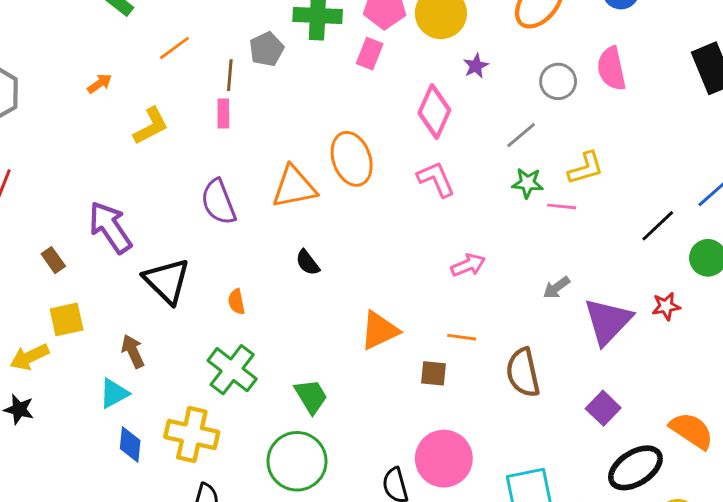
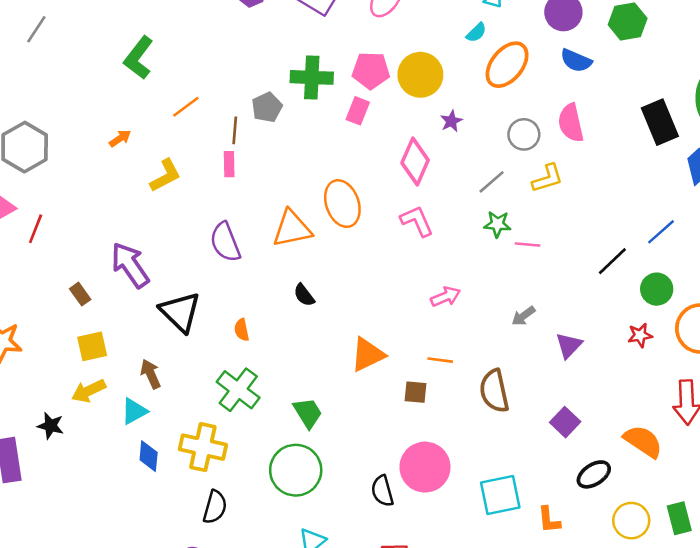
yellow L-shape: (586, 168) -> (548, 178), moved
red star: (666, 306) -> (640, 335), moved
purple triangle: (608, 321) -> (569, 345), size x0.6
yellow arrow: (29, 357) -> (89, 391), moved
black ellipse: (635, 468) -> (594, 474), size x0.7

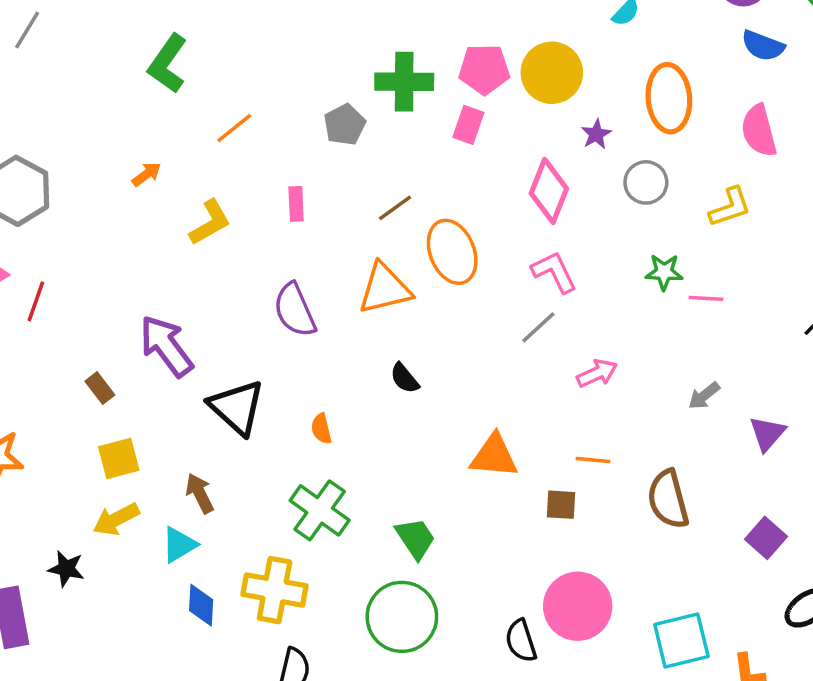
orange ellipse: (507, 65) -> (669, 98), moved, turned -42
brown line: (235, 130) -> (395, 208), moved, turned 52
gray circle: (524, 134) -> (646, 182), moved
gray line: (492, 182) -> (538, 327), moved
orange triangle: (368, 355) -> (494, 456), turned 33

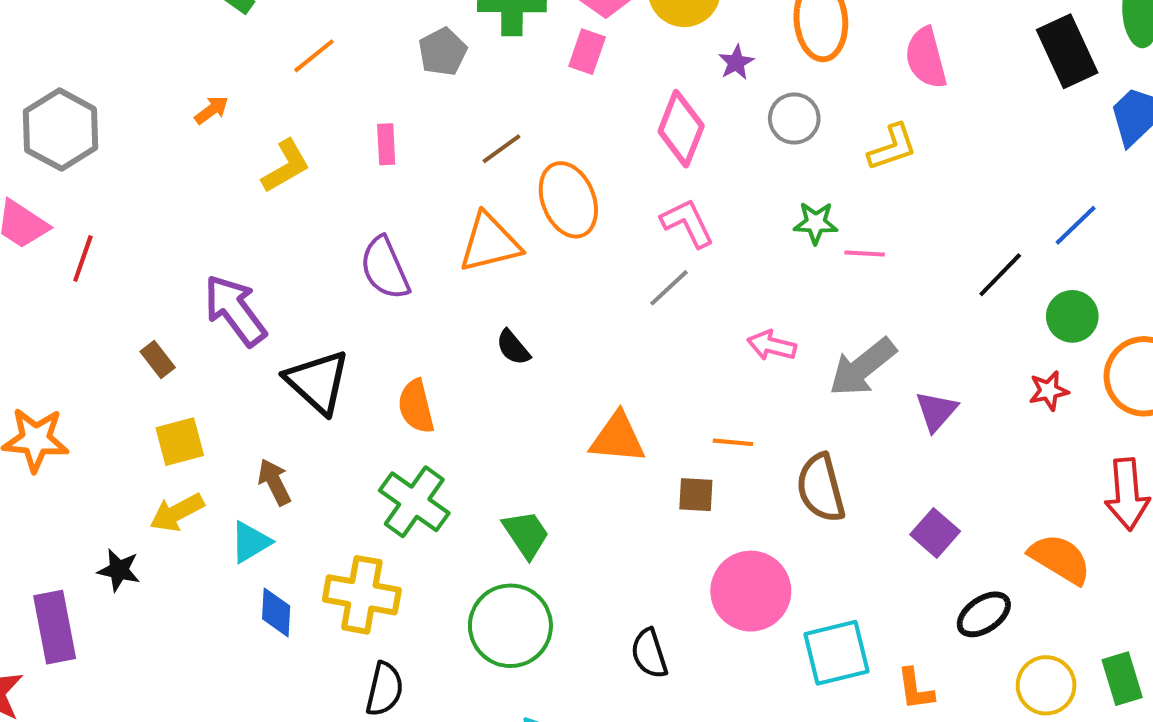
pink arrow: (597, 373) -> (772, 346), moved, turned -141
gray arrow: (704, 396) -> (862, 367), size x1.8
orange semicircle: (321, 429) -> (416, 406), size x1.5
pink circle: (578, 606) -> (751, 591), moved

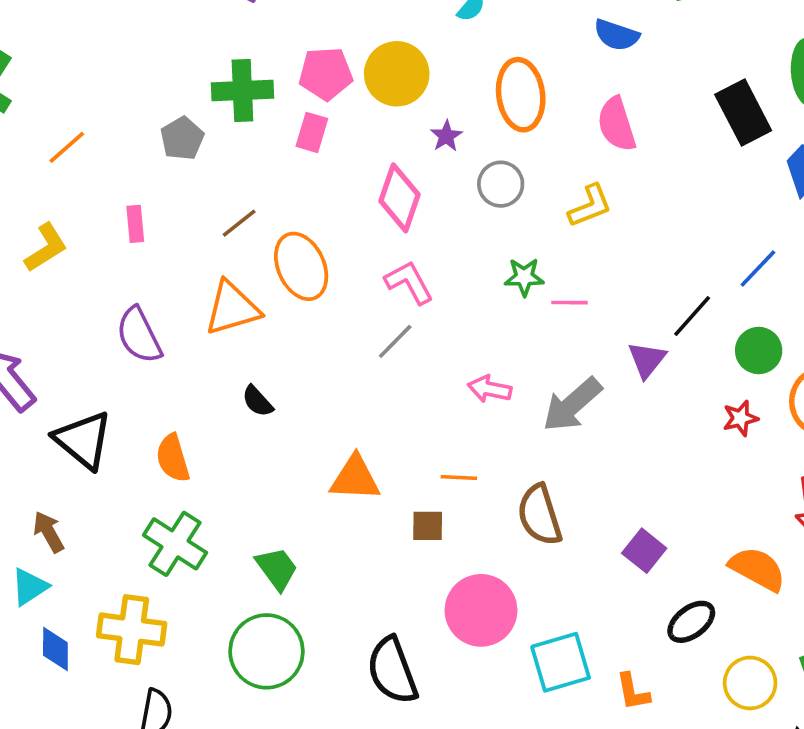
purple triangle: (936, 411) -> (647, 360), moved
black semicircle: (649, 653) -> (392, 671), size x1.5

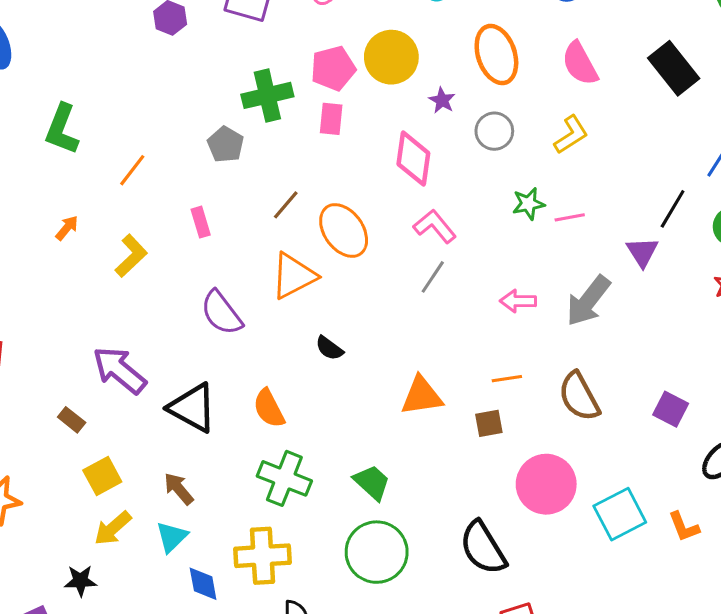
black rectangle: (743, 113) -> (674, 68), moved

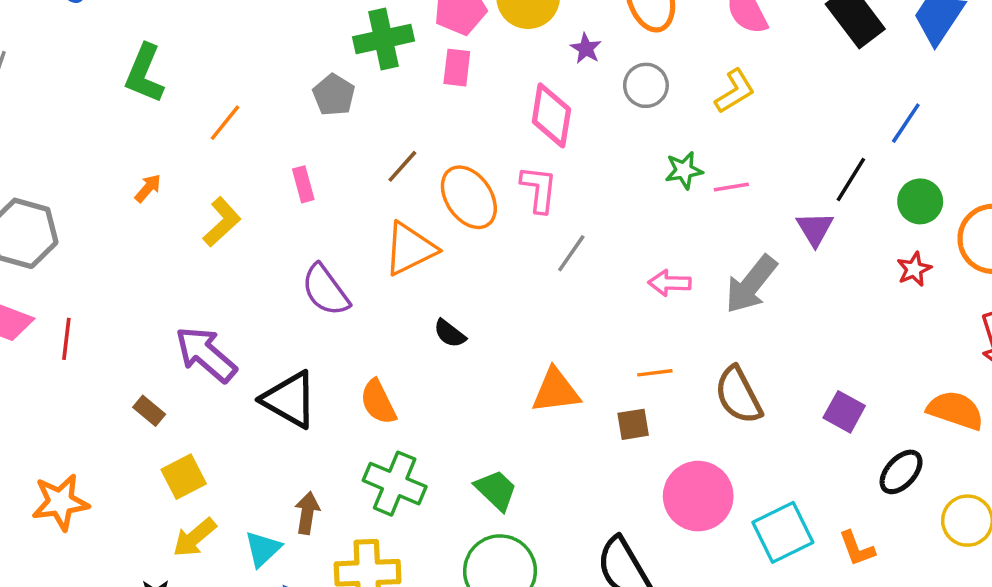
pink L-shape: (435, 226) -> (539, 189), moved, turned 45
brown arrow: (179, 489) -> (307, 513), moved, turned 48

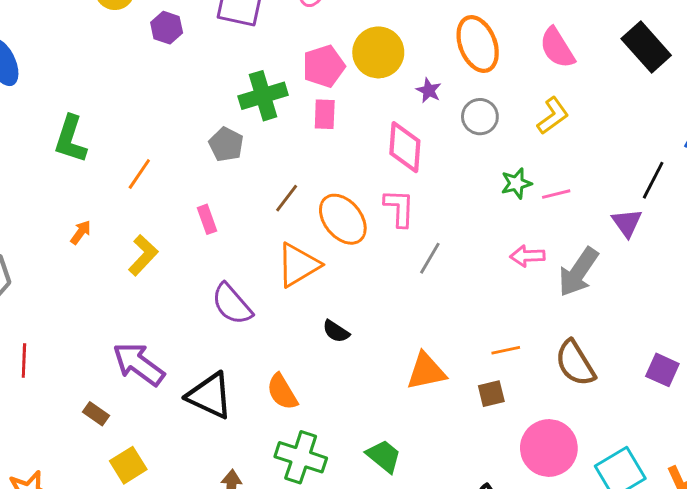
pink arrow: (670, 283) -> (527, 256), moved

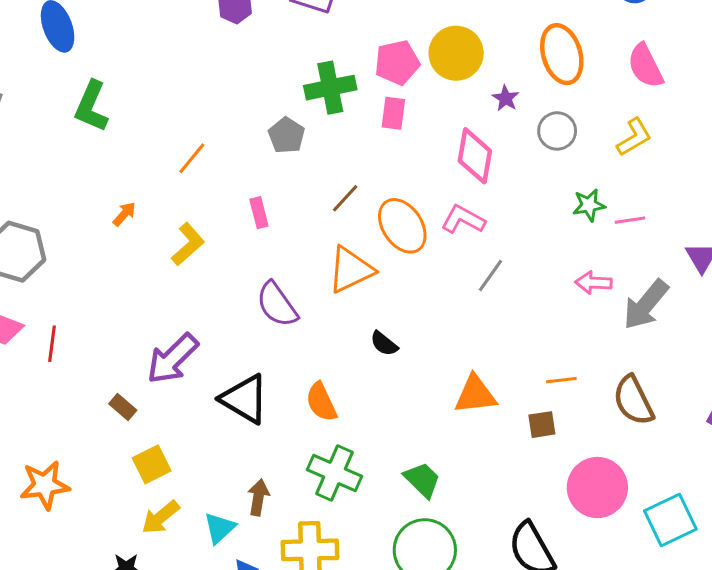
green L-shape: (70, 139) -> (91, 106), moved
pink L-shape: (399, 208) -> (463, 219), turned -69
purple arrow: (139, 364) -> (172, 359), turned -86

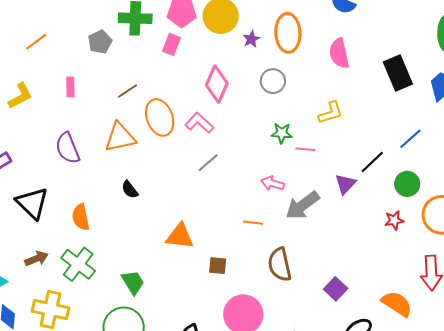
purple star: (506, 98) -> (251, 39), moved
yellow L-shape: (634, 137) -> (331, 113), moved
orange line: (561, 380) -> (253, 223), moved
brown arrow: (258, 497) -> (36, 259), moved, turned 45

